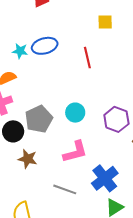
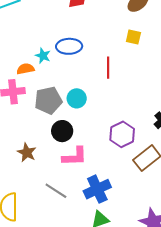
cyan star: (20, 51) -> (43, 56), moved
cyan circle: (75, 113) -> (77, 98), moved
gray pentagon: (39, 119) -> (48, 100), moved
black circle: (13, 131) -> (62, 131), moved

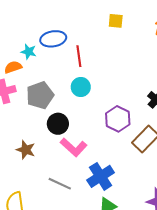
red line: (108, 68) -> (79, 56), moved
cyan circle: (77, 98) -> (81, 87), moved
pink L-shape: (75, 157) -> (74, 147), turned 52

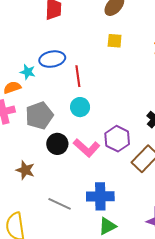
pink L-shape: (74, 147) -> (87, 148), moved
blue cross: (101, 176) -> (100, 196), turned 32

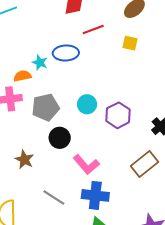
red line: (78, 76) -> (93, 30), moved, turned 70
purple hexagon: (117, 139) -> (118, 115), moved
pink L-shape: (87, 148) -> (86, 164), moved

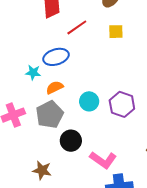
orange semicircle: (22, 76) -> (55, 87), moved

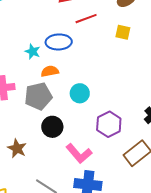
purple hexagon: (122, 104) -> (109, 124), moved

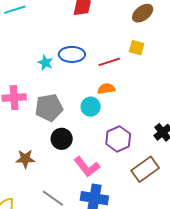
red line: (86, 19) -> (109, 62), moved
orange semicircle: (50, 71) -> (106, 89), moved
brown star: (17, 148) -> (25, 159), turned -30

